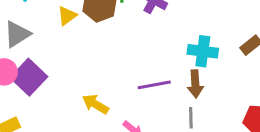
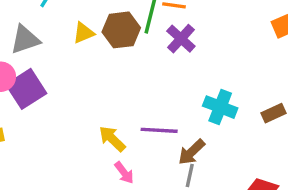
brown arrow: (195, 84) -> (192, 152), moved, turned 36
yellow arrow: (95, 104) -> (112, 139), moved

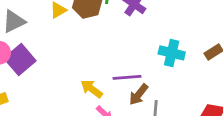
brown arrow: (192, 152) -> (139, 94), moved

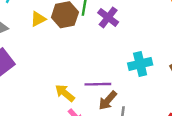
cyan cross: (172, 53) -> (140, 64), turned -30

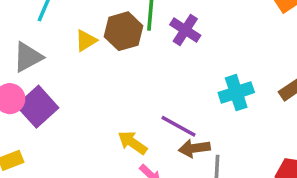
purple line: (98, 84) -> (178, 126), turned 35
brown arrow: (108, 100) -> (194, 148), turned 45

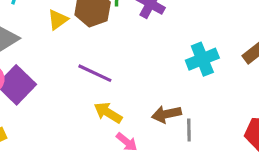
purple line: (178, 126) -> (95, 73), moved

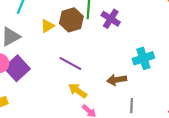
brown arrow: (166, 114) -> (117, 80), moved

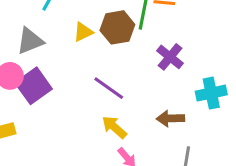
purple cross: (111, 19) -> (170, 57), moved

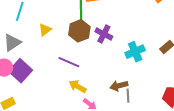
brown hexagon: (117, 27) -> (79, 31), moved
brown arrow: (170, 118) -> (119, 86), moved

